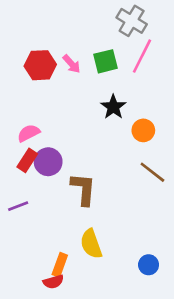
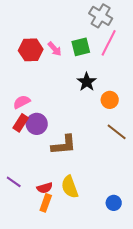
brown L-shape: (83, 189) -> (64, 145), turned 80
purple line: (18, 206) -> (14, 182), moved, turned 56
red semicircle: (53, 282) -> (45, 188), moved

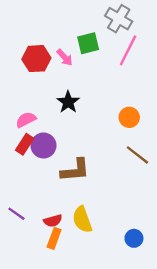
green square: (81, 47) -> (88, 43), moved
black star: (87, 82) -> (68, 102), moved

